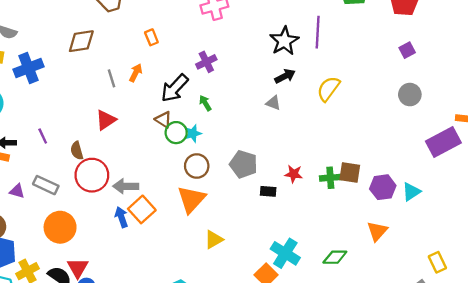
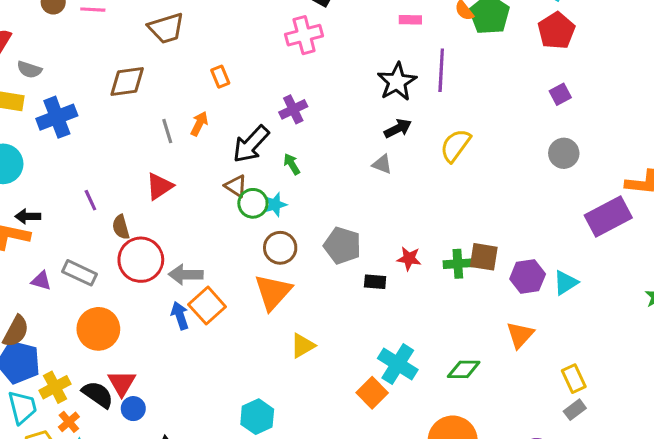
purple line: (43, 136) -> (90, 200), moved
yellow rectangle: (437, 262) -> (574, 379), moved

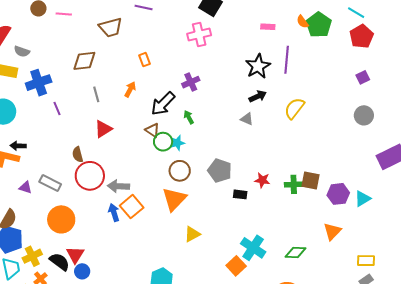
gray line: (167, 131) -> (96, 94), moved
purple line: (90, 200) -> (57, 109), moved
yellow rectangle: (574, 379) -> (366, 261), turned -66

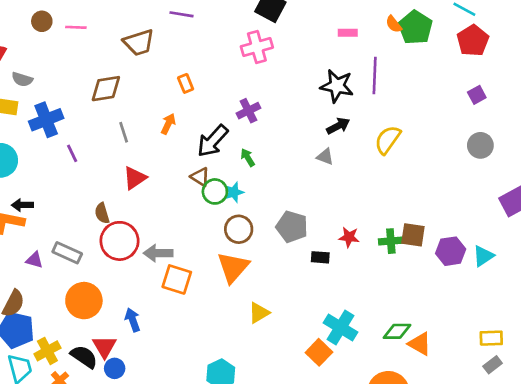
black star: (258, 66) -> (337, 86), turned -30
orange square: (132, 207) -> (177, 279), turned -30
blue arrow: (114, 213) -> (133, 320), moved
orange triangle: (332, 231) -> (420, 344), moved, turned -42

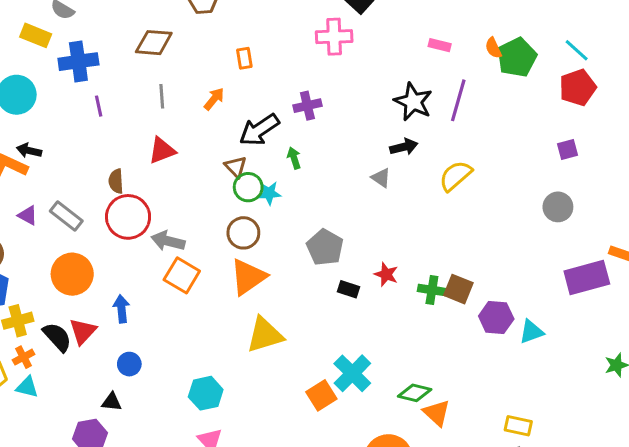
brown circle: (239, 229) -> (243, 233), moved
yellow triangle: (259, 313) -> (265, 335), size x1.5
blue circle: (115, 368) -> (129, 364), moved

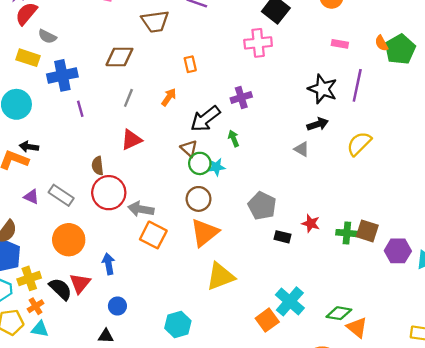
gray line: (162, 96) -> (128, 98), turned 30

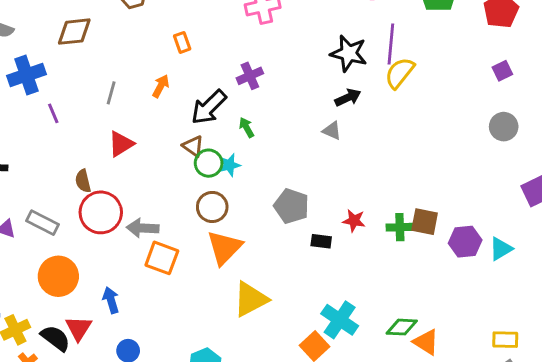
brown diamond: (119, 57) -> (74, 32), moved
yellow semicircle: (359, 144) -> (400, 73), moved

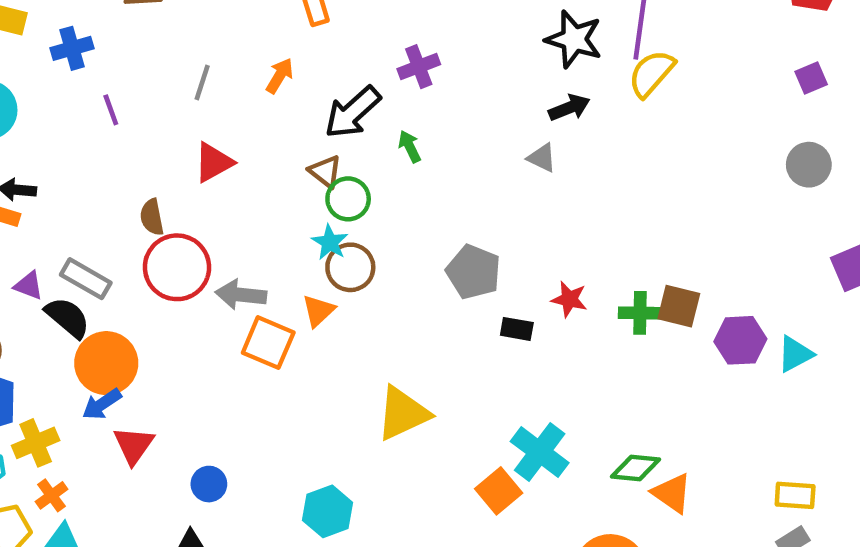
blue cross: (26, 75) -> (72, 48), size x0.7
cyan star: (229, 165) -> (330, 242), moved, turned -30
orange triangle: (224, 248) -> (318, 311), moved, size x0.6
blue arrow: (111, 300) -> (102, 404), moved, turned -110
black semicircle: (55, 338) -> (67, 318), moved

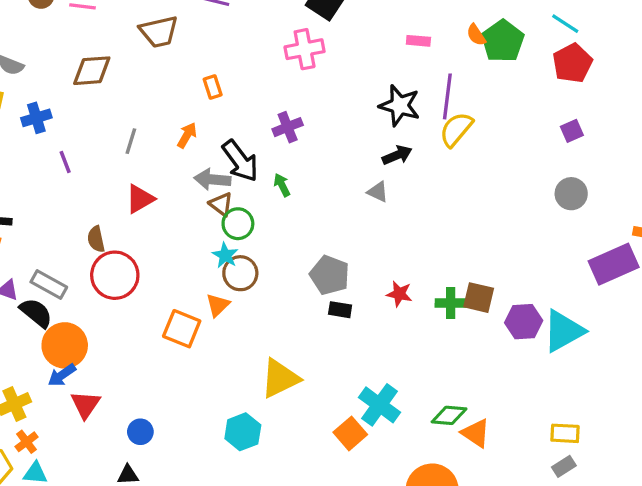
black arrow: (353, 112) -> (240, 161), turned -84
gray arrow: (241, 295) -> (212, 179), moved
black rectangle: (517, 329) -> (340, 310), moved
cyan triangle: (795, 354) -> (563, 331), size x1.6
cyan hexagon: (328, 511) -> (243, 432), moved

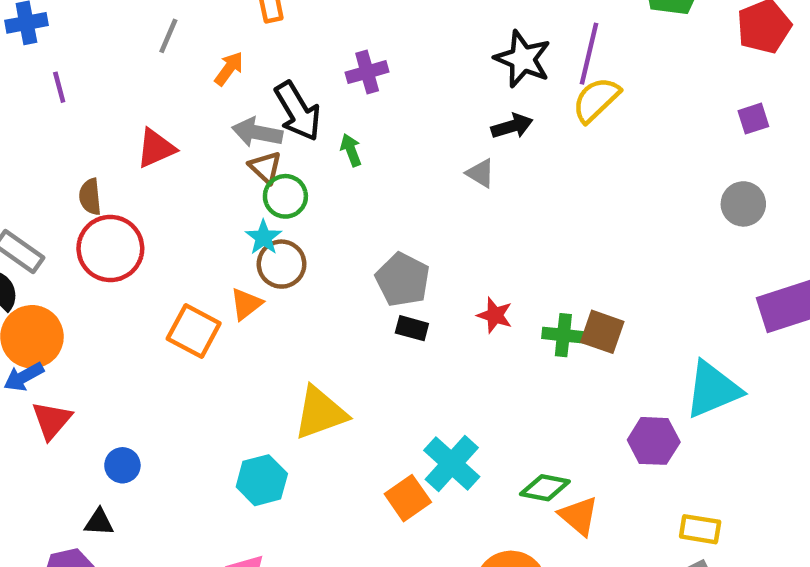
gray line: (131, 141) -> (168, 36), moved
purple hexagon: (524, 322) -> (654, 441), moved

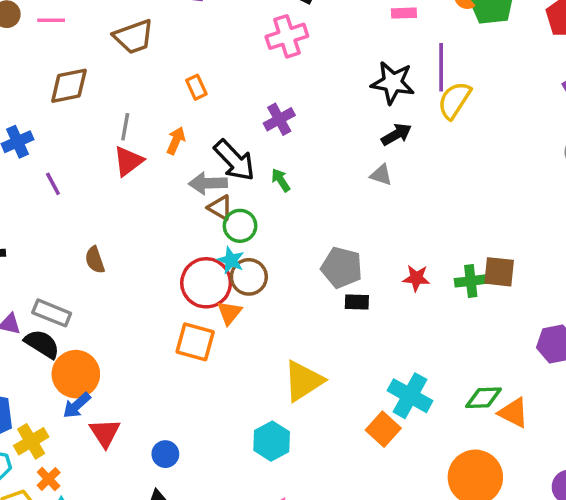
red triangle: (156, 148) -> (128, 161), moved
red circle: (110, 248) -> (206, 283), moved

